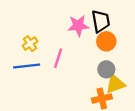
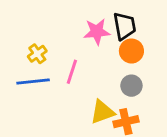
yellow triangle: (115, 84) -> (102, 112), moved

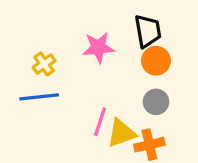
pink star: (97, 32) -> (98, 48), moved
pink line: (72, 72) -> (100, 122), moved

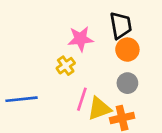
yellow cross: (44, 64) -> (66, 66), moved
blue line: (39, 97) -> (21, 99), moved

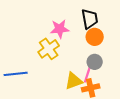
yellow cross: (66, 66) -> (49, 49), size x1.5
pink line: (82, 99) -> (88, 74), moved

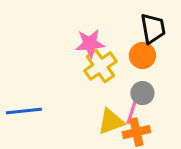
black trapezoid: (90, 19) -> (153, 29), moved
yellow cross: (49, 49) -> (100, 66), moved

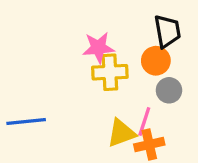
yellow cross: (100, 66) -> (110, 72), turned 32
gray circle: (142, 93) -> (169, 90), moved

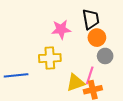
black trapezoid: (167, 31) -> (91, 19), moved
yellow cross: (110, 72) -> (50, 58), moved

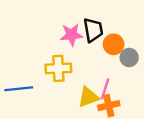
black trapezoid: (91, 19) -> (93, 30), moved
gray circle: (105, 56) -> (129, 58), moved

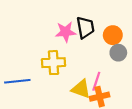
orange circle: (114, 44) -> (113, 35), moved
yellow triangle: (88, 97) -> (81, 89), turned 40

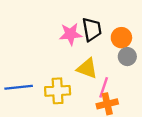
yellow cross: (54, 63) -> (58, 91), moved
yellow triangle: (81, 89) -> (87, 68), moved

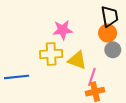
black trapezoid: (92, 29) -> (110, 16), moved
yellow cross: (58, 91) -> (51, 54), moved

